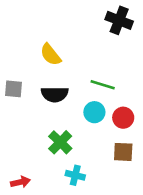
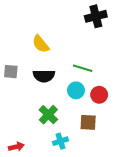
black cross: (119, 20) -> (96, 16), turned -35
brown square: (123, 152) -> (88, 122), moved
cyan cross: (75, 175) -> (61, 141), turned -32

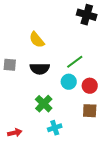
black cross: (96, 16) -> (87, 15), turned 30
green line: (83, 68) -> (75, 62), turned -54
brown square: (88, 122) -> (90, 111), moved

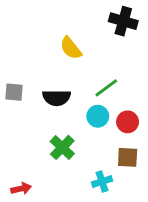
yellow semicircle: (37, 40) -> (71, 48), moved
cyan cross: (55, 128) -> (102, 181), moved

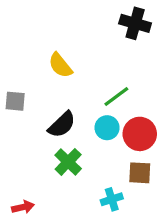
yellow semicircle: (71, 48) -> (60, 65), moved
black semicircle: (57, 98) -> (62, 125), moved, turned -44
red circle: (128, 122) -> (140, 134), size x1.4

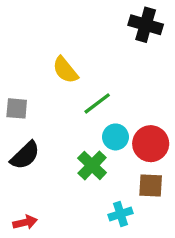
green line: (116, 97) -> (97, 103), moved
black semicircle: (62, 125) -> (25, 155), moved
green cross: (68, 162) -> (92, 165), moved

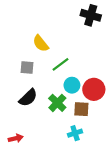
gray square: (17, 108) -> (27, 67), moved
black semicircle: (25, 155) -> (28, 98), moved
brown square: (151, 186) -> (81, 109), moved

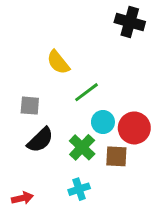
gray square: (27, 67) -> (30, 106), moved
cyan cross: (75, 133) -> (79, 189), moved

